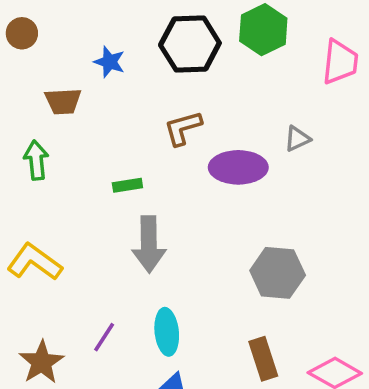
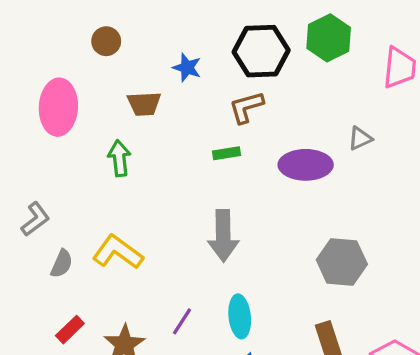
brown L-shape: (183, 128) -> (246, 107), moved
green rectangle: (127, 185) -> (226, 153), moved

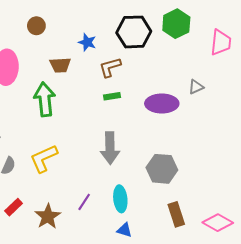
brown L-shape: (246, 107) -> (110, 67), moved
green arrow: (119, 158) -> (45, 99), size x1.5
yellow L-shape: (118, 252) -> (44, 158), turned -60
gray hexagon: (342, 262) -> (162, 169), moved

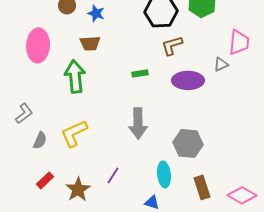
blue star: (87, 42) -> (96, 13), moved
pink trapezoid: (221, 42) -> (239, 42), moved
brown L-shape: (110, 67) -> (172, 45), moved
cyan ellipse: (120, 199) -> (164, 174), moved

